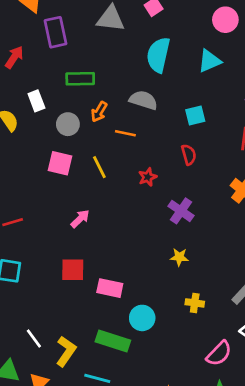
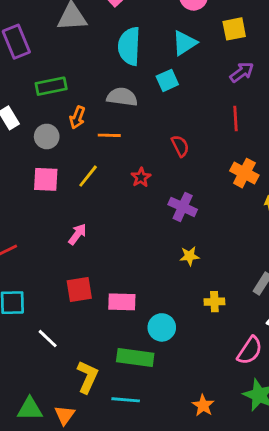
cyan square: (195, 115) -> (167, 80), moved
yellow line: (99, 167) -> (88, 176), turned 75
white line: (34, 338) -> (48, 339), moved

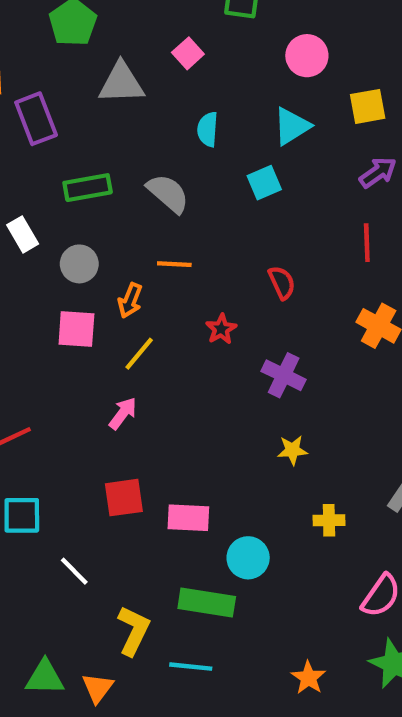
cyan semicircle: (129, 46) -> (208, 129), size x0.6
gray semicircle: (122, 97) -> (168, 193), moved, turned 32
orange arrow: (77, 117) -> (130, 300), moved
yellow line: (88, 176) -> (139, 354), moved

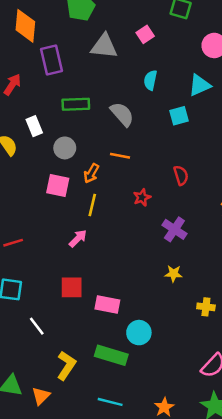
yellow line: (139, 354) -> (92, 205), turned -35
yellow cross: (329, 520) -> (206, 307), moved
cyan line: (191, 667) -> (110, 402), moved

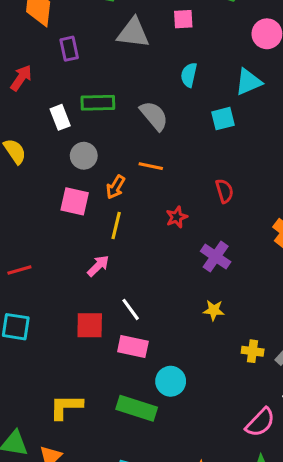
pink square: (145, 34) -> (183, 19), turned 30
purple rectangle: (52, 60) -> (69, 49), size x0.7
white rectangle: (34, 126) -> (60, 117), moved
white line: (37, 326) -> (131, 309), moved
yellow L-shape: (66, 366) -> (66, 407), moved, turned -124

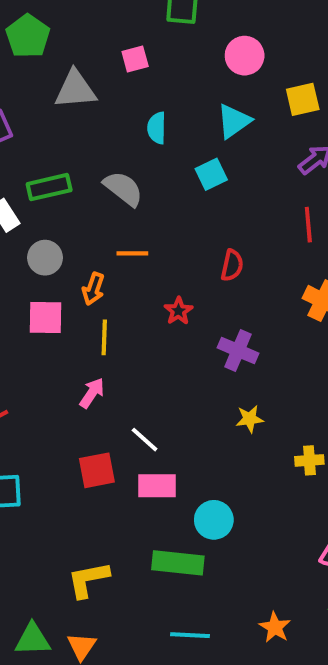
red semicircle: (224, 191) -> (232, 265), turned 40

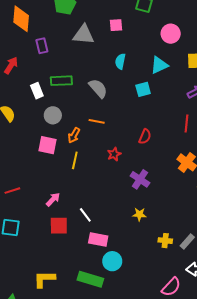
pink arrow: (92, 393) -> (53, 199), moved
pink rectangle: (157, 486) -> (98, 240), moved

